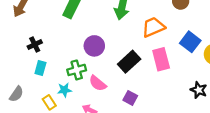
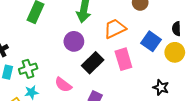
purple circle: (94, 46) -> (74, 41), moved
green cross: (77, 70) -> (28, 69), moved

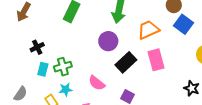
blue square: (151, 41) -> (184, 24), moved

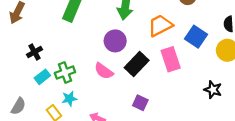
blue square: (184, 24) -> (196, 37), moved
cyan rectangle: (43, 69) -> (42, 77), turned 40
pink semicircle: (97, 83) -> (104, 71), moved

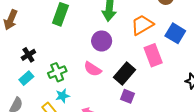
black rectangle: (137, 64) -> (124, 74), moved
cyan rectangle: (42, 77) -> (26, 78), moved

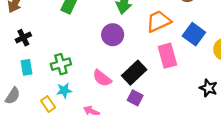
black cross: (28, 55) -> (23, 38), moved
pink semicircle: (93, 69) -> (102, 78), moved
cyan rectangle: (26, 78) -> (27, 67), turned -64

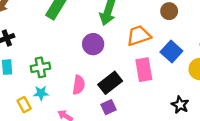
pink semicircle: (102, 78) -> (79, 85), turned -126
purple square: (135, 98) -> (109, 107), turned 32

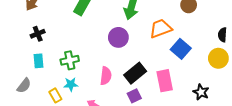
blue square: (171, 51) -> (181, 49), moved
pink rectangle: (144, 70) -> (165, 81), moved

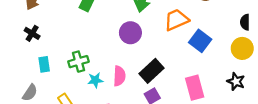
black cross: (38, 34) -> (32, 33), moved, turned -32
pink rectangle: (165, 81) -> (195, 88), moved
cyan star: (71, 84) -> (95, 80), moved
black star: (201, 92) -> (236, 81), moved

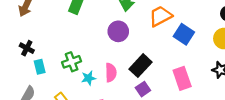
black cross: (32, 33) -> (27, 48), moved

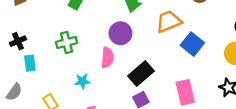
black cross: (27, 48) -> (18, 41), turned 32
green cross: (72, 62) -> (67, 42), moved
pink semicircle: (111, 73) -> (107, 58), moved

